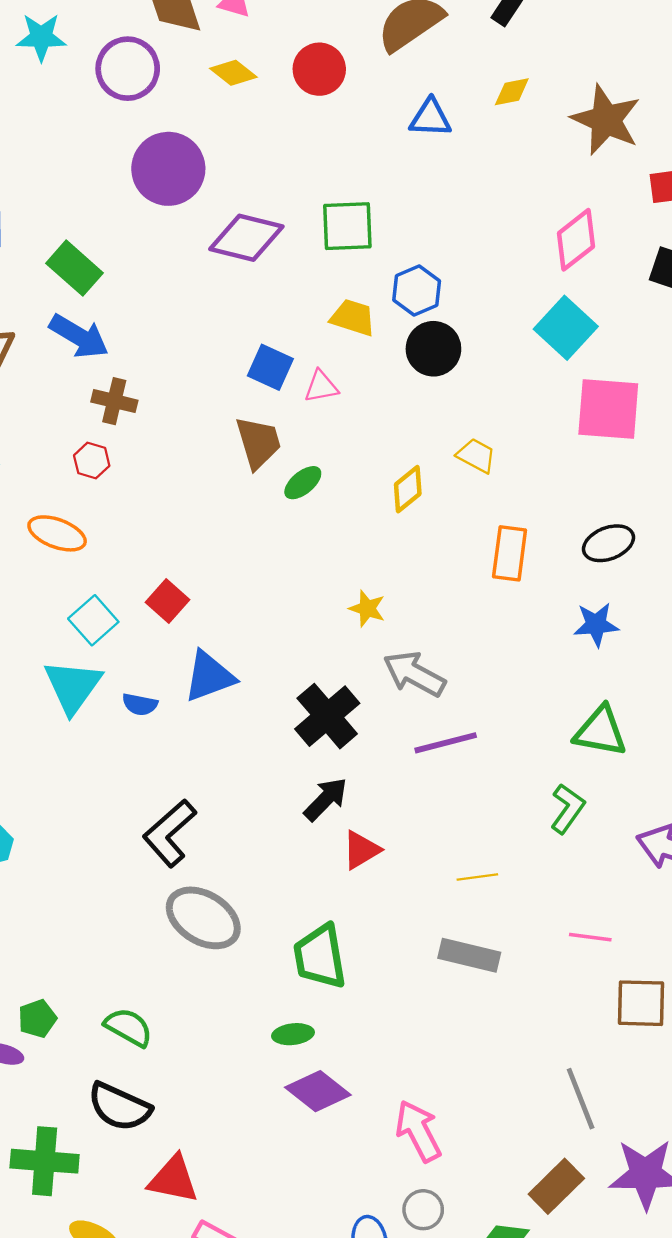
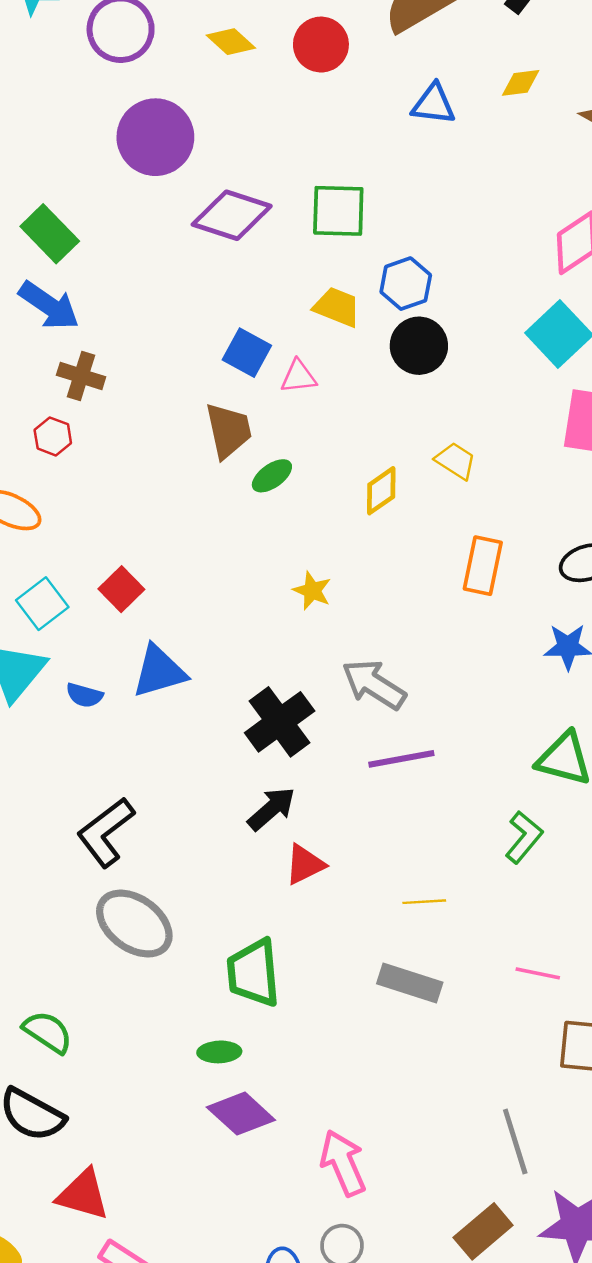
yellow star: (367, 609) -> (312, 591), moved

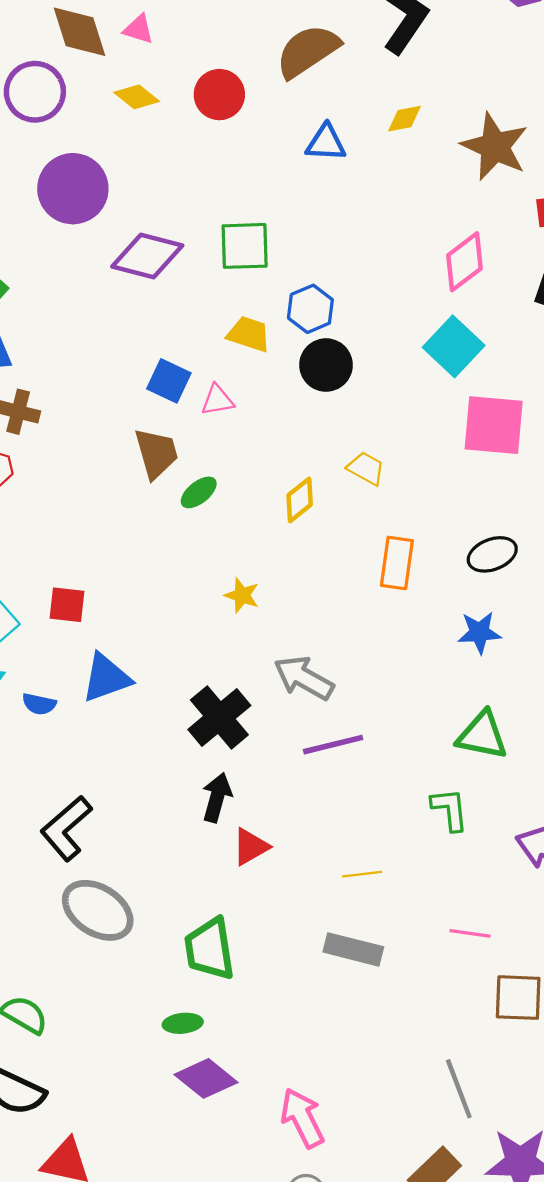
red square: (121, 589) -> (67, 605), turned -36
black arrow: (271, 809) -> (217, 797), turned -30
green L-shape: (524, 837) -> (450, 809), turned -42

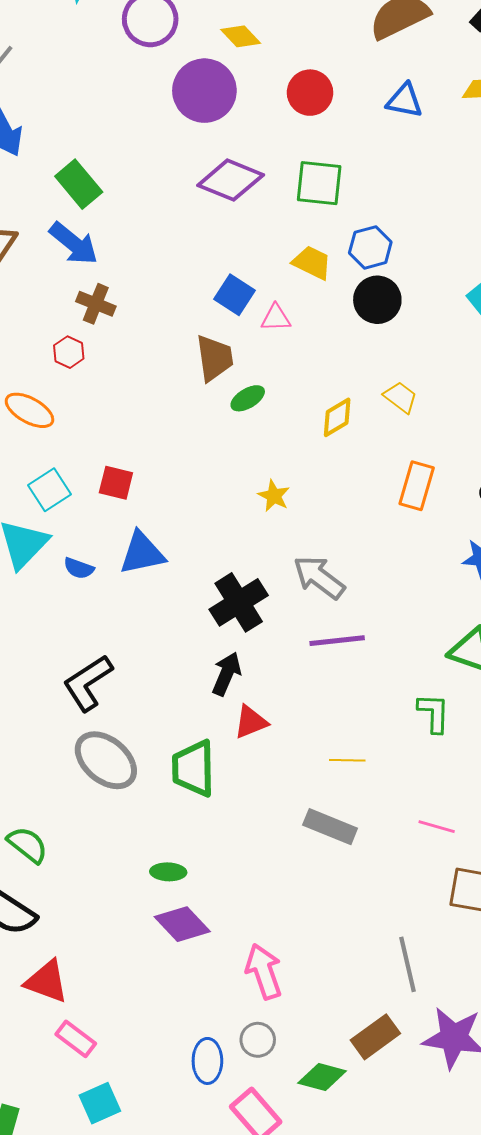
red circle: (219, 95) -> (310, 93), moved
purple circle: (73, 189) -> (204, 91), moved
green trapezoid: (210, 949) -> (193, 768), moved

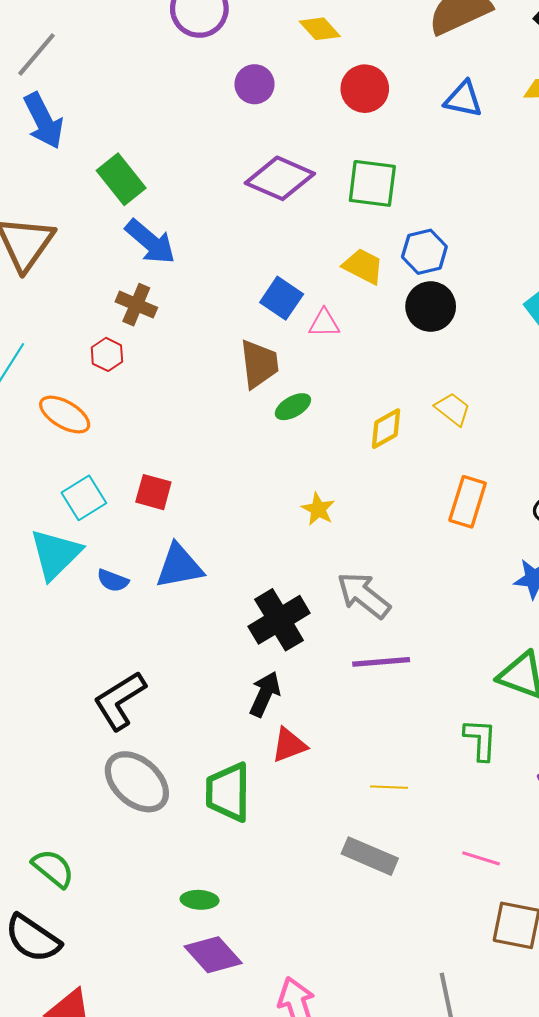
yellow diamond: (241, 36) -> (320, 29), moved
purple circle: (204, 91) -> (255, 84), size x0.6
blue arrow: (74, 243) -> (150, 242), moved

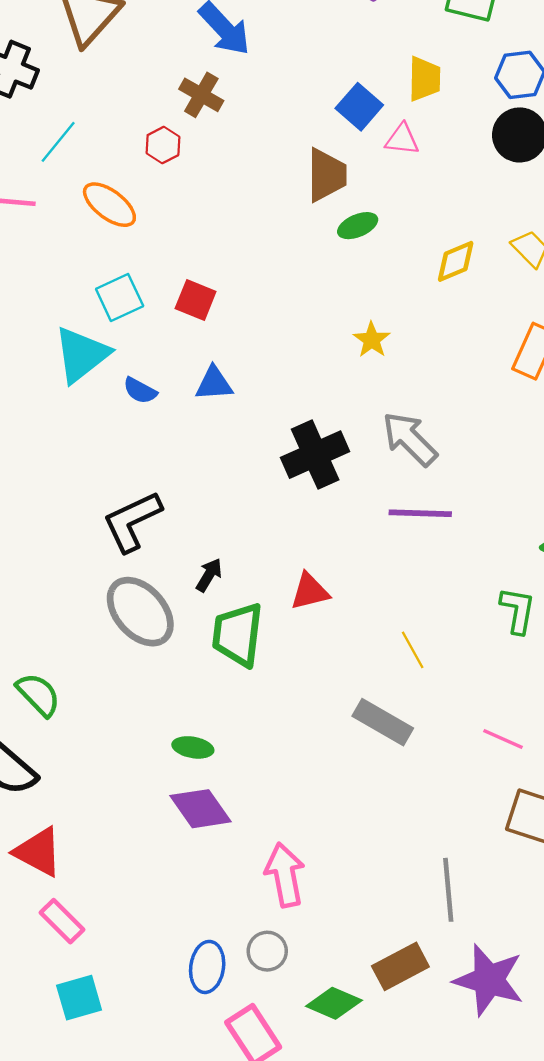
yellow trapezoid: (363, 266) -> (425, 79), moved, turned 57
blue triangle: (179, 566) -> (214, 384), size x0.7
black arrow: (265, 694) -> (209, 575), moved, size x0.7
yellow line: (389, 787) -> (413, 650), turned 52

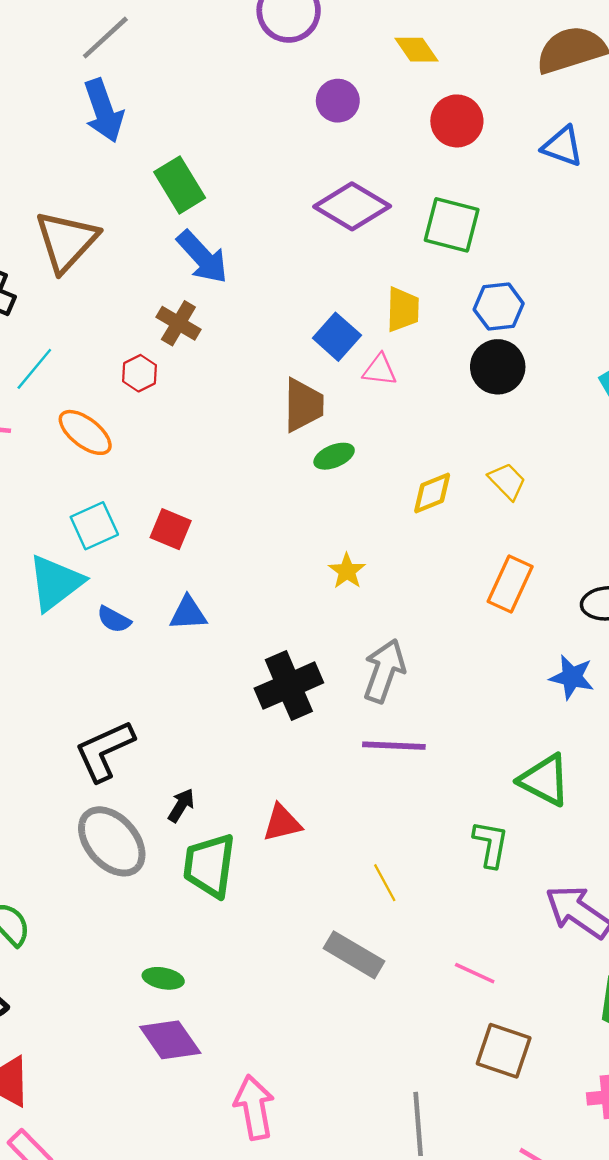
gray arrow: (410, 439) -> (384, 671), turned 64

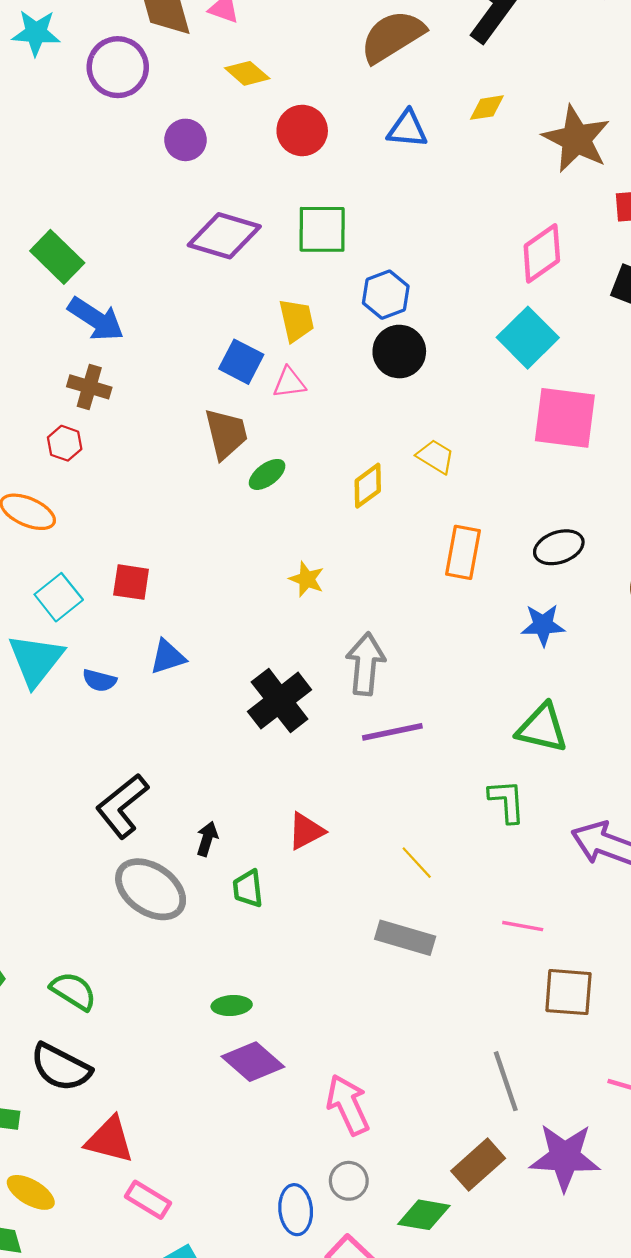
green trapezoid: (209, 865) -> (248, 889), size x0.6

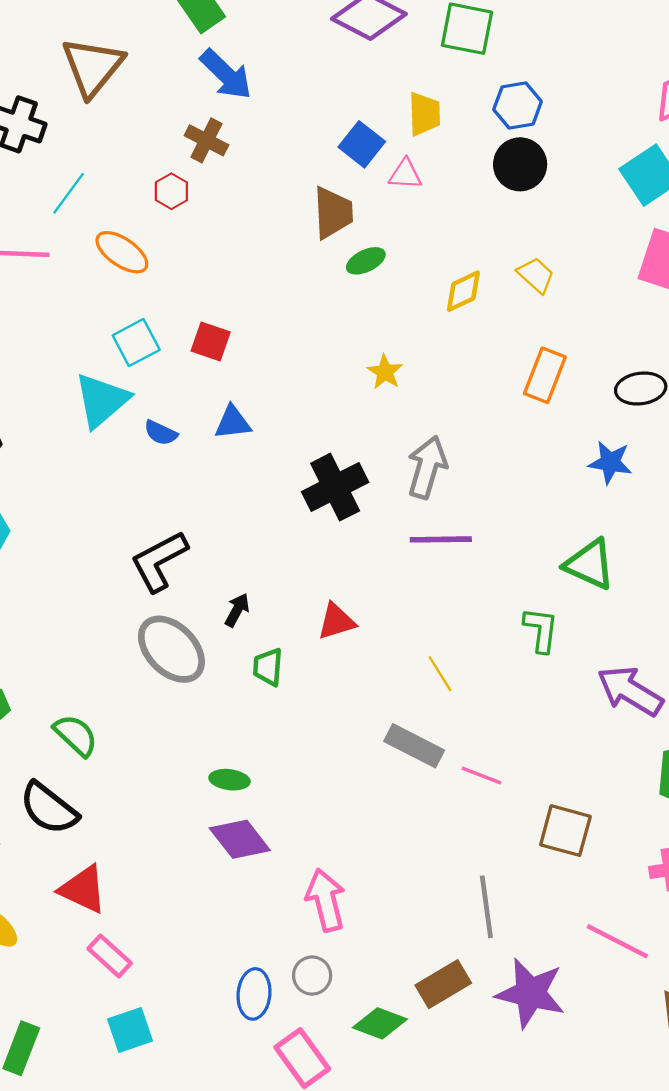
pink line: (523, 926) -> (481, 776), moved

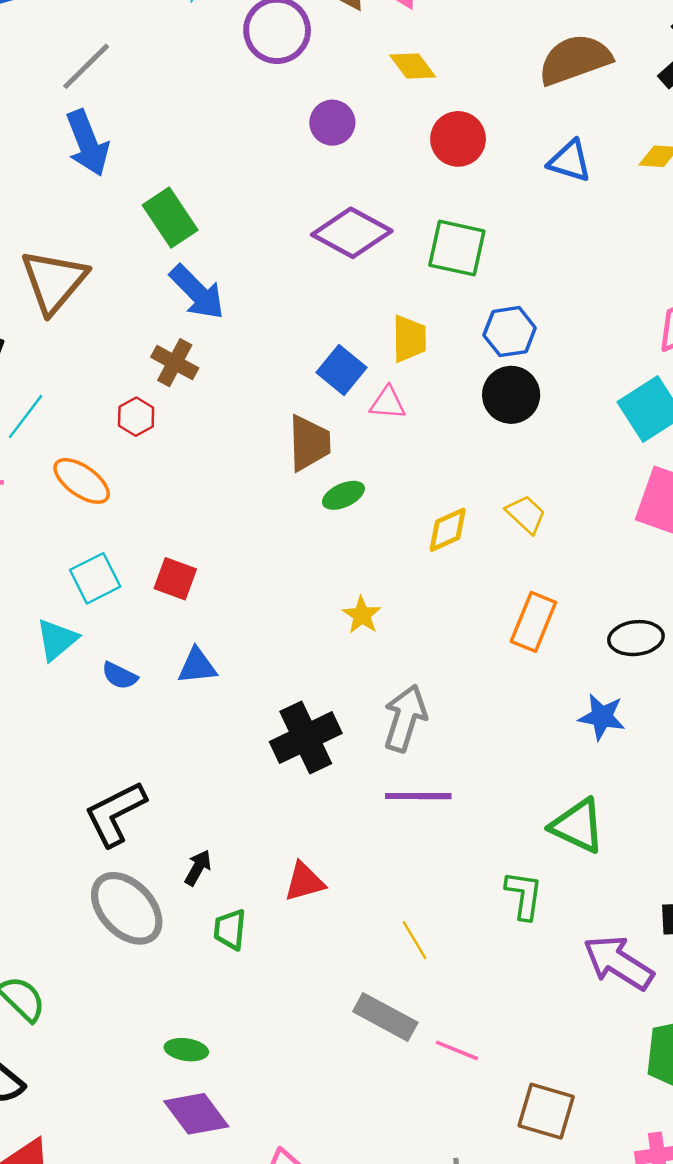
cyan triangle: (102, 400) -> (57, 640), size x0.7

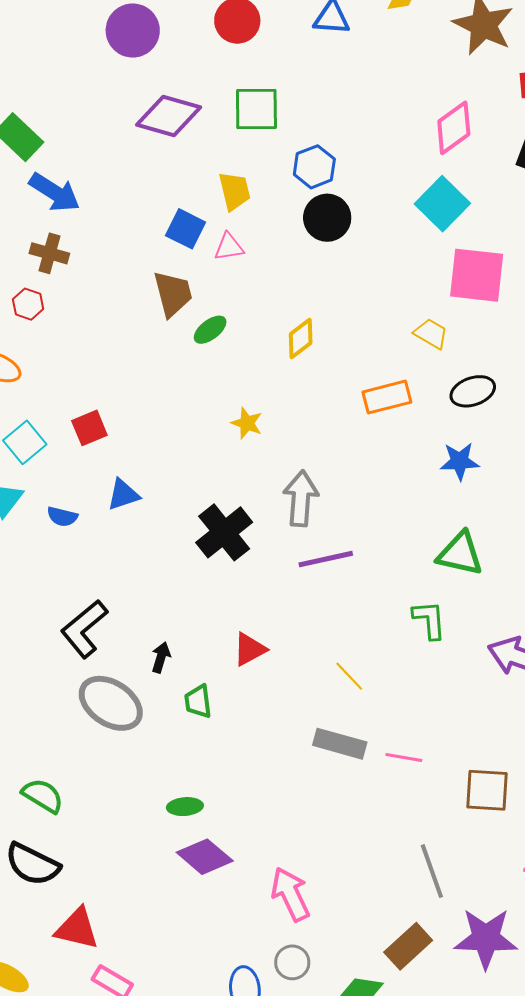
purple circle: (332, 123) -> (133, 31), size x1.4
yellow trapezoid: (526, 514) -> (431, 334), moved
red square: (175, 579) -> (89, 428), turned -30
orange rectangle: (533, 622) -> (387, 397), turned 66

